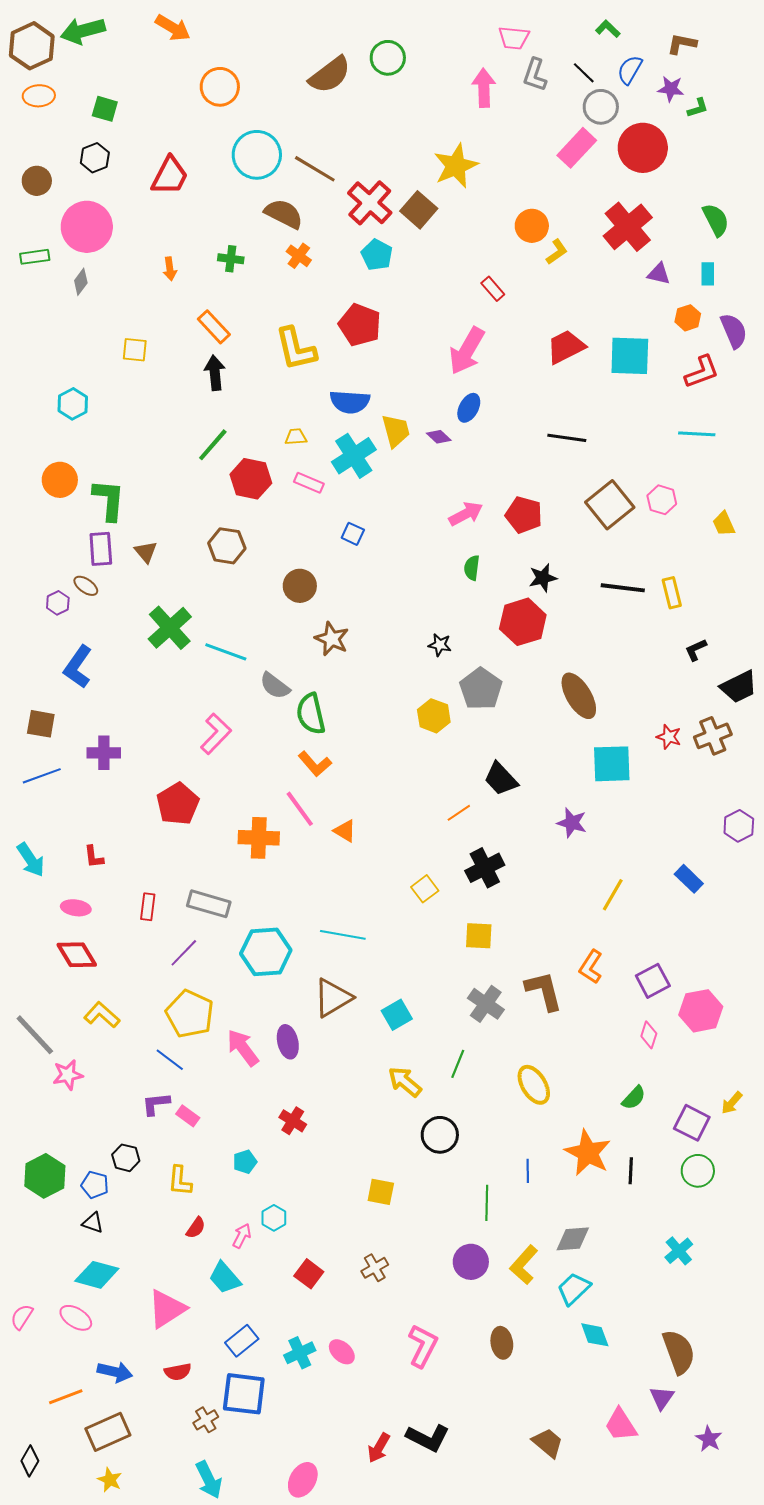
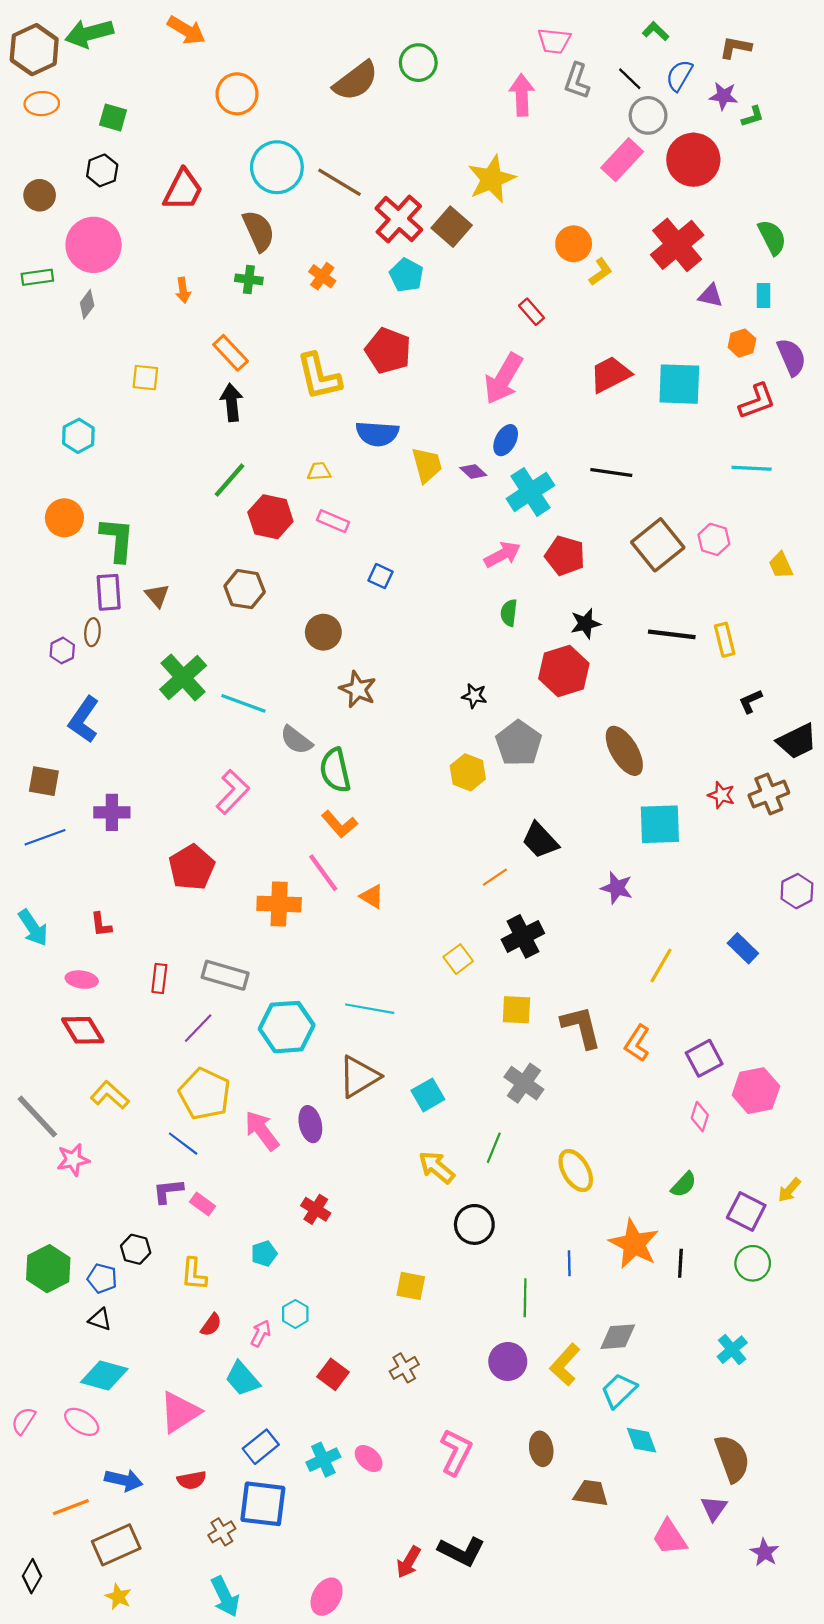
brown semicircle: (284, 214) -> (259, 231), moved, turned 39
cyan cross: (354, 456) -> (530, 492), moved
brown ellipse: (86, 586) -> (92, 632), turned 60
brown L-shape: (544, 991) -> (581, 1027), moved
brown trapezoid: (548, 1443) -> (591, 1493), moved, turned -32

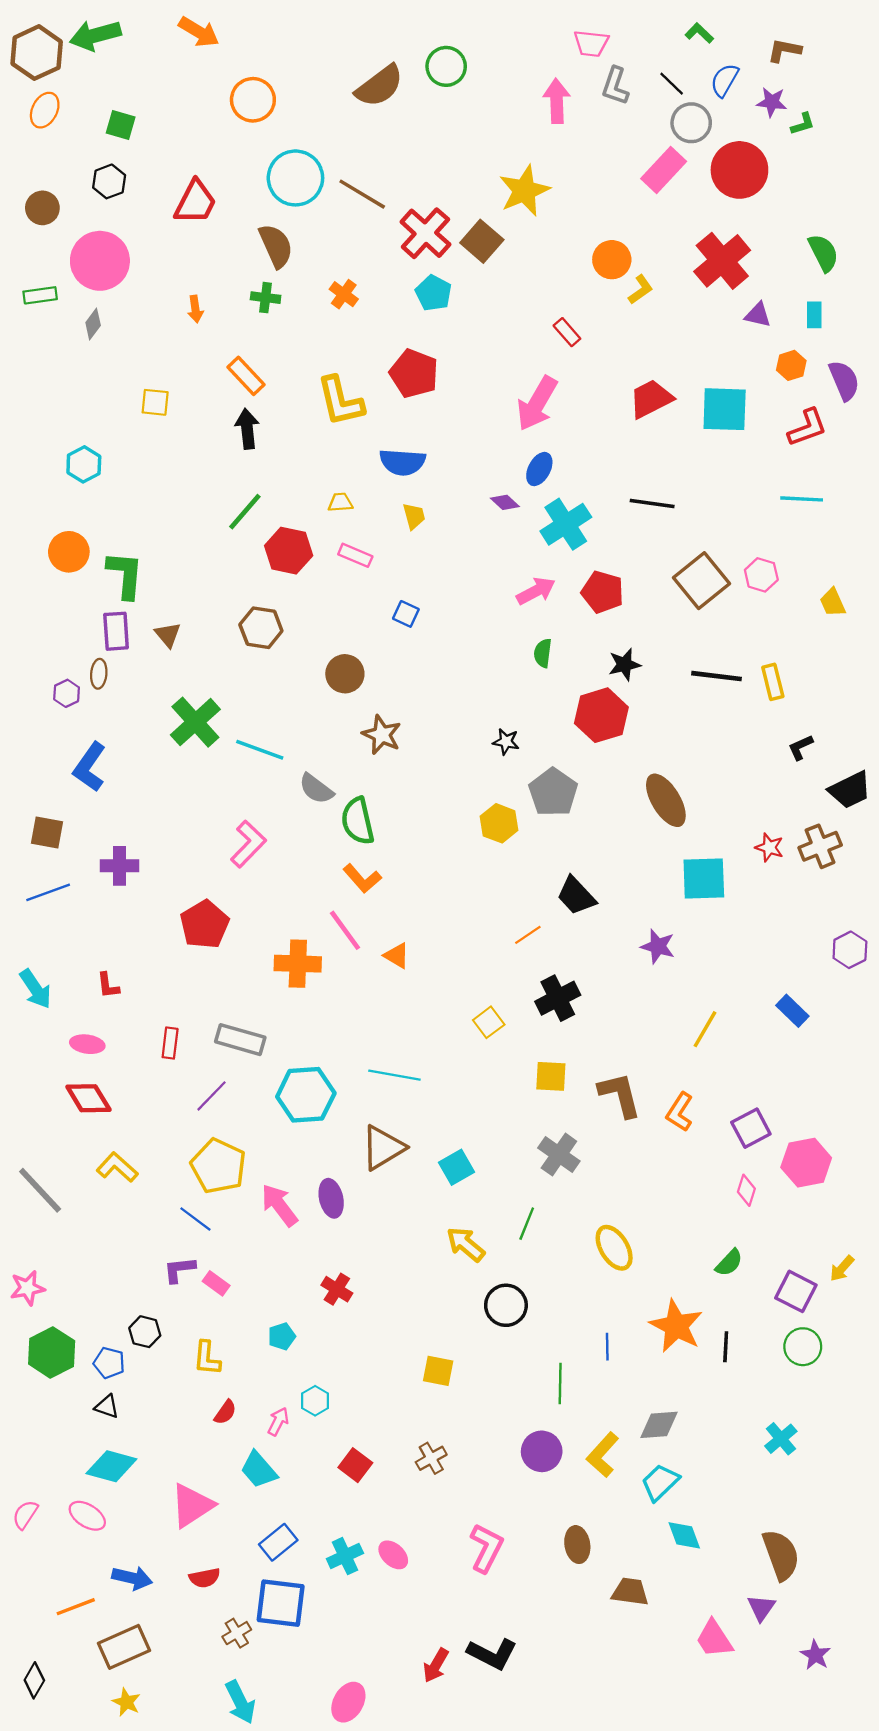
orange ellipse: (42, 104) -> (45, 110), turned -60
yellow trapezoid: (427, 465) -> (414, 516), moved, size x0.7
pink star: (73, 1160) -> (27, 1288), moved

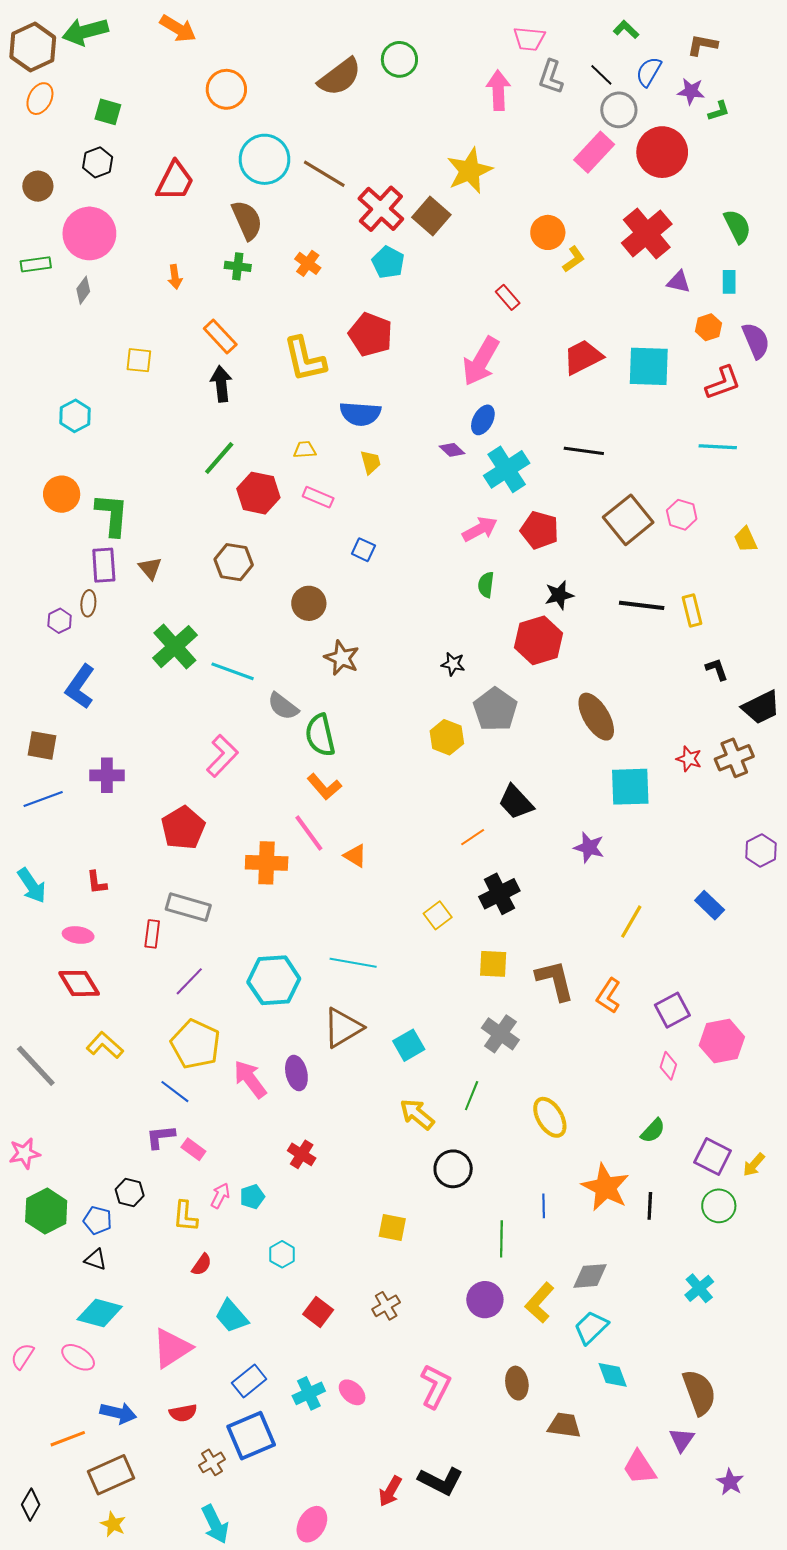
black L-shape: (800, 747) -> (717, 669), turned 95
gray rectangle: (240, 1040) -> (188, 907), moved
yellow arrow: (842, 1268) -> (754, 1165), moved
pink arrow: (278, 1421) -> (220, 1196), moved
blue square: (281, 1603) -> (251, 1436), turned -30

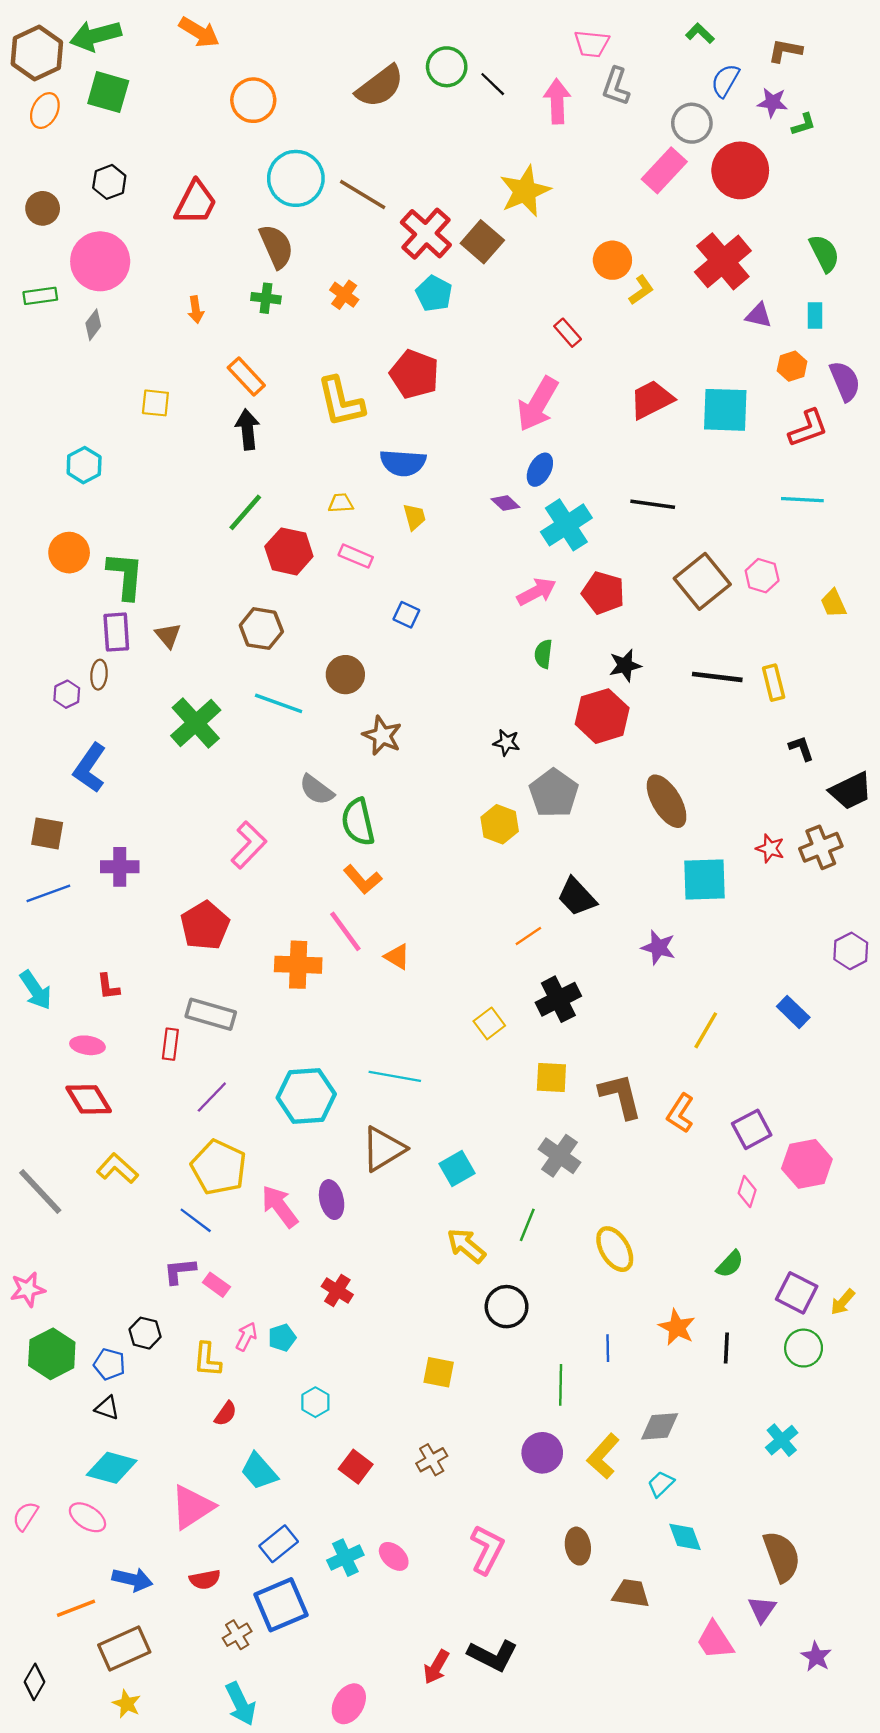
black line: (601, 75) -> (493, 84), moved
green square: (108, 112) -> (108, 92), moved, size x1.4
cyan line: (233, 671) -> (279, 703), moved
orange star: (605, 1187) -> (677, 1327), size x0.7
cyan trapezoid: (591, 1327) -> (661, 1484), size x0.7

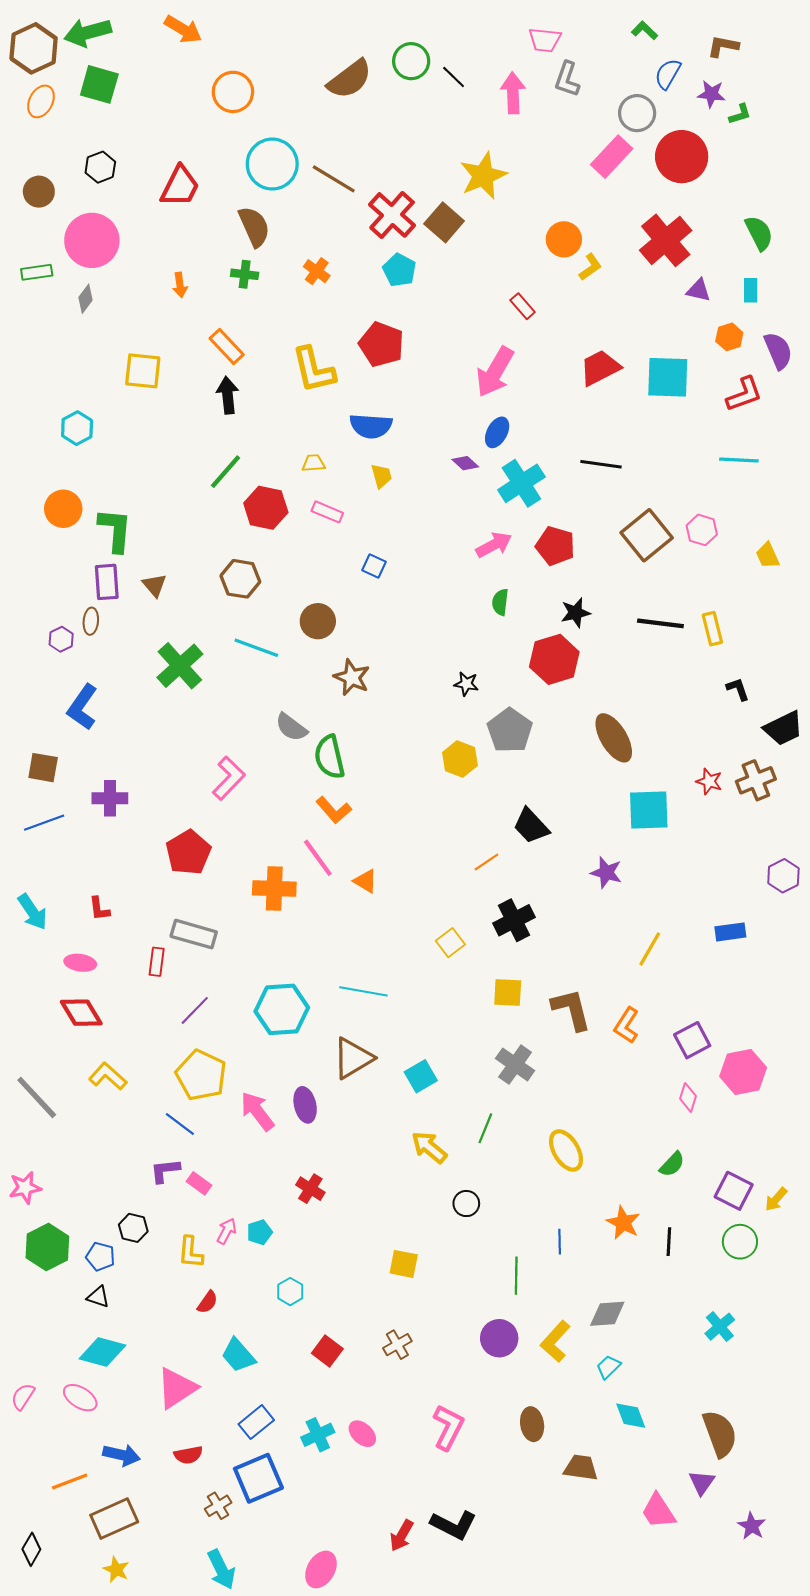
yellow square: (155, 403) -> (143, 371), size x1.4
blue rectangle: (793, 1012) -> (730, 932), turned -52
black circle: (507, 1307) -> (466, 1204), size x0.7

